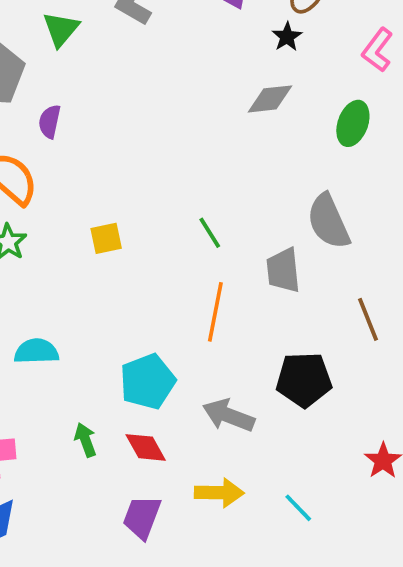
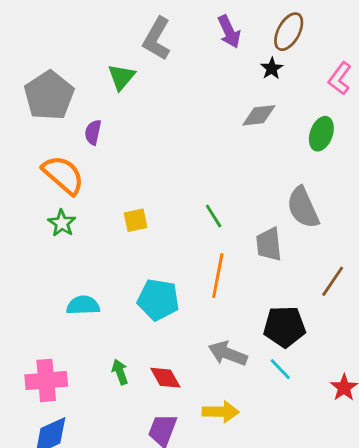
green triangle: (61, 29) -> (121, 77), moved
brown line: (368, 319) -> (333, 281), turned 56
cyan pentagon: (148, 382) -> (158, 300), moved, turned 30
cyan line: (298, 508) -> (280, 369), moved

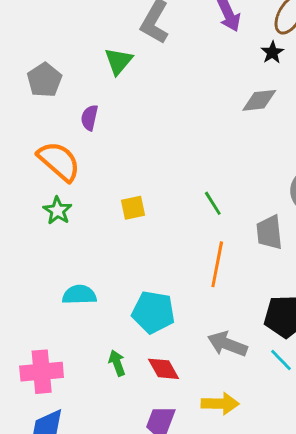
gray pentagon: (49, 95) -> (44, 80), size x0.7
cyan pentagon: (158, 300) -> (153, 312), moved

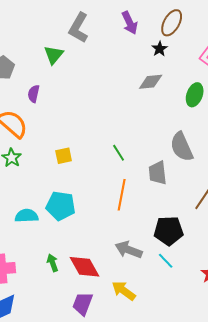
cyan pentagon: (153, 312) -> (61, 206), moved
red diamond: (163, 369) -> (85, 267), size x1.4
yellow arrow: (220, 404) -> (124, 291), turned -145

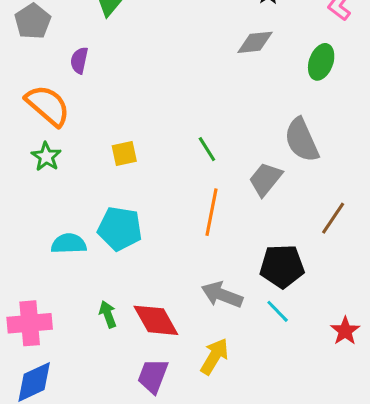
gray trapezoid: (158, 173) -> (266, 179), turned 45
yellow arrow: (124, 291) -> (214, 356), turned 85

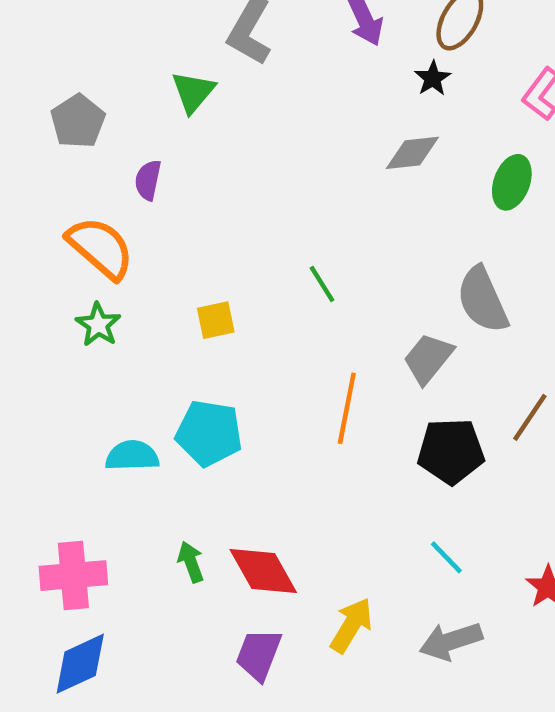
green line: (207, 149) -> (322, 284), moved
black pentagon: (282, 266) -> (451, 451), moved
gray arrow: (222, 295) -> (451, 641), moved, turned -39

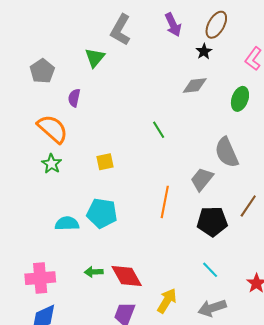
green line: (322, 284) -> (159, 130), moved
green arrow: (191, 562) -> (94, 272), turned -72

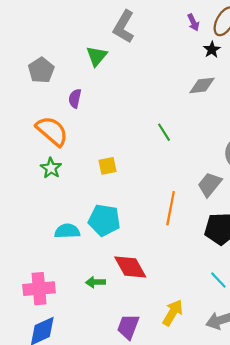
purple arrow: (173, 25) -> (193, 22), moved, size x0.7
red diamond: (127, 276) -> (130, 267), moved

